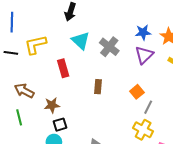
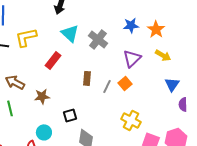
purple triangle: (144, 55) -> (132, 58), moved
red rectangle: (63, 68) -> (53, 60), turned 54
gray line: (148, 107) -> (107, 86), moved
black square: (60, 125) -> (70, 115), moved

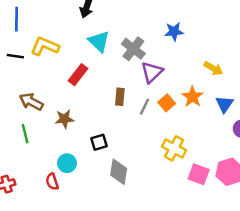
orange star: (156, 29) -> (192, 97), moved
yellow L-shape: (26, 37) -> (45, 46), turned 35
purple triangle: (132, 58) -> (152, 72), moved

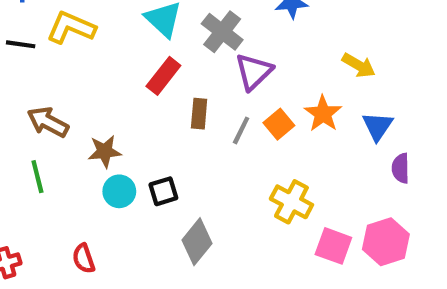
red rectangle: (78, 75) -> (163, 76), moved
cyan circle: (67, 163) -> (119, 191), moved
gray diamond: (119, 172) -> (197, 242), turned 30

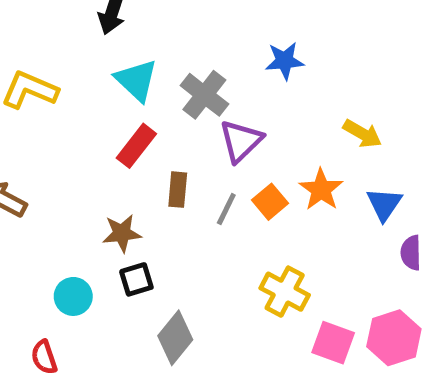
brown star: (105, 151) -> (122, 233), moved
cyan circle: (119, 191) -> (73, 296), moved

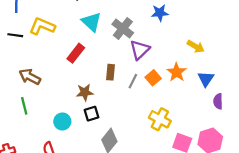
red rectangle: (136, 146) -> (76, 53), moved

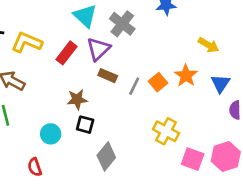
yellow L-shape: (42, 26) -> (27, 42), moved
purple triangle: (140, 50) -> (98, 49), moved
brown rectangle: (111, 72) -> (108, 76), turned -72
black square: (91, 114) -> (85, 125), turned 32

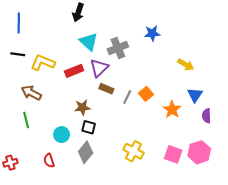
gray cross: (122, 24) -> (118, 48), turned 30
red rectangle: (67, 53) -> (74, 71), turned 30
orange star: (186, 76) -> (172, 110), moved
yellow cross: (166, 131) -> (133, 151), moved
gray diamond: (106, 156) -> (86, 152), moved

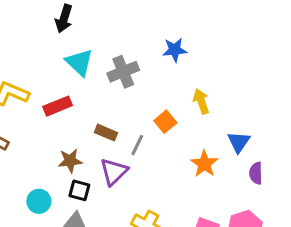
yellow arrow: (186, 65) -> (201, 101), moved, turned -140
purple triangle: (99, 68) -> (114, 172), moved
orange square: (146, 94) -> (165, 122), moved

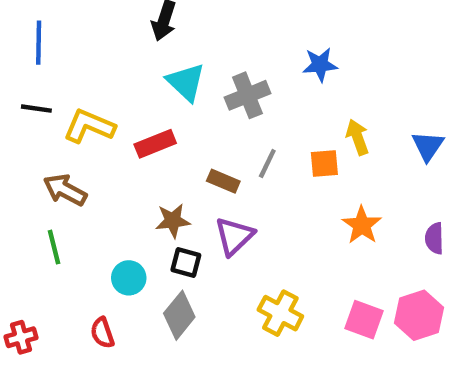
orange square: (165, 122) -> (324, 164), moved, turned 35
blue triangle: (239, 142) -> (428, 146), moved
gray line: (137, 145) -> (267, 164), moved

